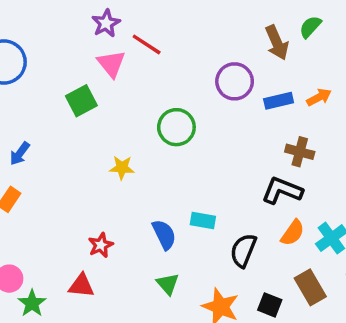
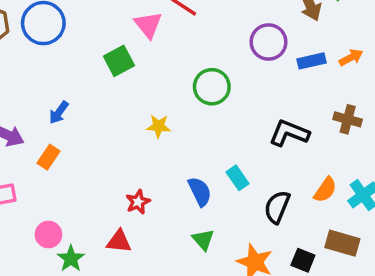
brown cross: (300, 152) -> (348, 119), moved
black L-shape: (282, 191) -> (289, 133), moved
cyan rectangle: (203, 220) -> (238, 178), turned 45
brown rectangle: (310, 287) -> (342, 243), turned -44

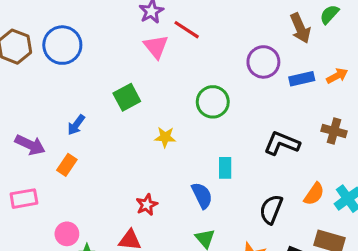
green square: (119, 61) -> (127, 97), moved
cyan rectangle: (238, 178) -> (225, 168), moved, turned 35

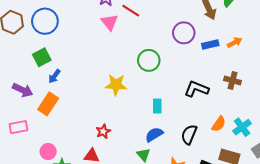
green square: (127, 97) -> (42, 57), moved
yellow star: (165, 137) -> (116, 85), size x1.5
orange rectangle: (67, 165) -> (48, 104), size x1.5
blue semicircle: (202, 195) -> (154, 135), moved, turned -96

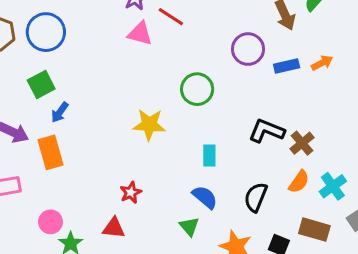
pink triangle: (110, 22) -> (140, 34), turned -36
brown cross: (232, 81) -> (302, 143), moved, turned 35
orange rectangle: (48, 104) -> (50, 152), turned -50
blue semicircle: (154, 135) -> (205, 197), turned 72

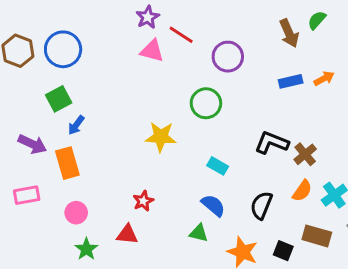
purple circle: (248, 49) -> (228, 57), moved
cyan rectangle: (209, 155) -> (218, 166), turned -60
pink circle: (50, 222) -> (76, 213), moved
green triangle: (189, 226) -> (199, 233), turned -36

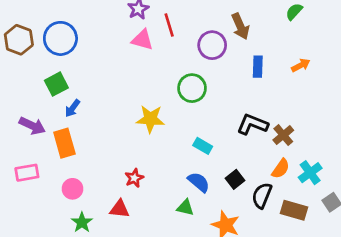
brown arrow: (289, 33) -> (240, 26), moved
red line: (181, 35) -> (169, 25), turned 40
blue rectangle: (291, 81) -> (258, 67), moved, turned -75
black semicircle: (261, 205) -> (262, 196), moved
black square: (283, 251) -> (235, 179), moved, turned 30

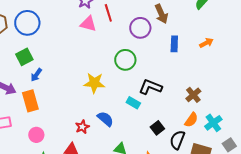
black L-shape: (252, 124) -> (150, 87), moved
blue semicircle: (199, 182) -> (105, 119), moved

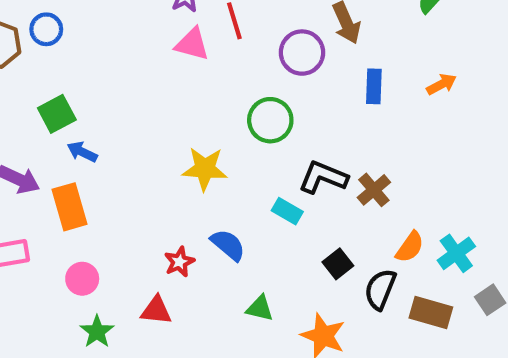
blue circle: (27, 23) -> (46, 29), moved, size x0.6
blue arrow: (36, 75) -> (82, 152), turned 80
brown cross: (193, 95) -> (374, 190), moved

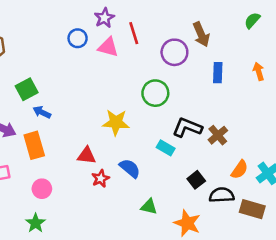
blue circle: (46, 29) -> (78, 38), moved
orange arrow: (442, 84) -> (259, 71), turned -78
black semicircle: (380, 289) -> (222, 195), turned 65
red triangle: (156, 310) -> (87, 156), moved
green star: (97, 332) -> (36, 223), moved

